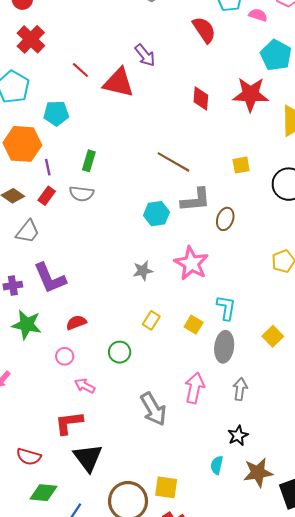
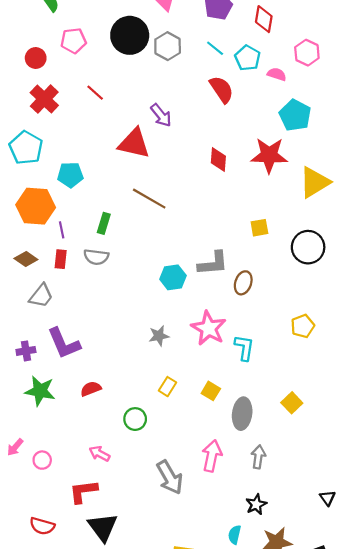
red line: (80, 70) -> (95, 93), moved
brown line: (173, 162) -> (149, 199), moved
red rectangle: (47, 196) -> (61, 259), turned -30
cyan L-shape: (226, 308) -> (244, 348), moved
pink circle: (65, 356) -> (42, 460), moved

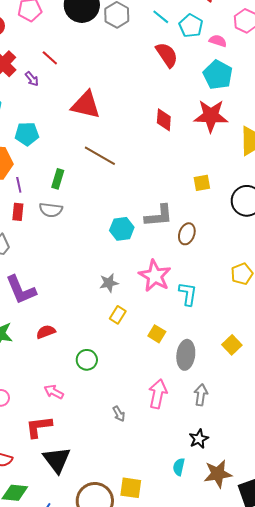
purple arrow: (161, 115) -> (32, 79), moved, size x0.7
cyan pentagon: (295, 115) -> (218, 75), moved
yellow rectangle: (168, 387) -> (118, 315), moved
gray arrow: (170, 477) -> (119, 414), size x0.5

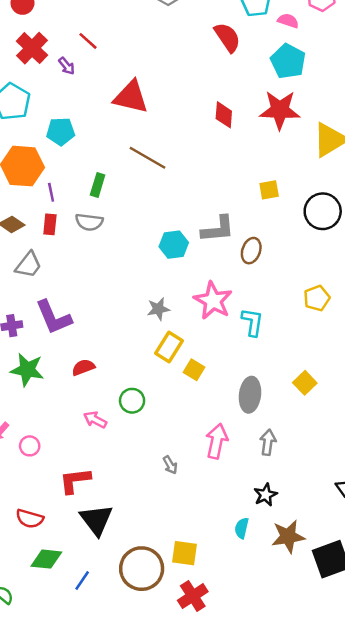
yellow rectangle: (118, 315) -> (169, 347), size x1.4
yellow square: (157, 334) -> (194, 370), moved
pink arrow: (54, 392) -> (95, 420), moved

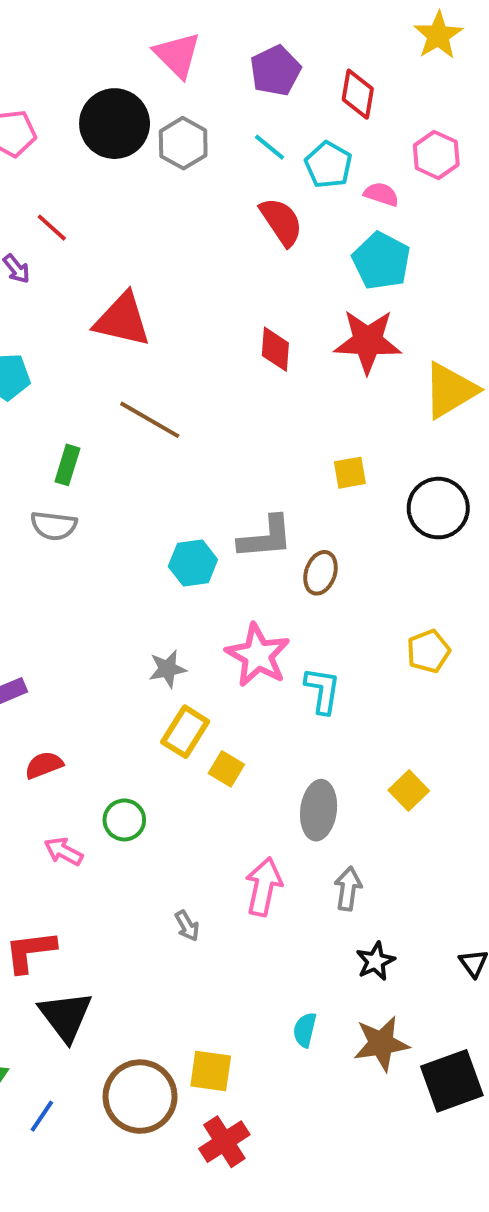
black star: (265, 495) -> (375, 961), moved

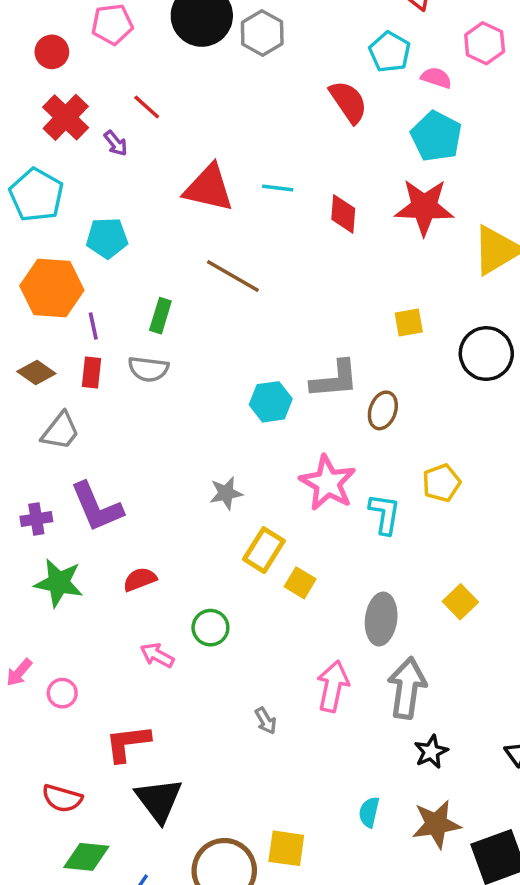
cyan line: (269, 147) -> (278, 188), moved, turned -32
yellow pentagon: (428, 651) -> (441, 483), moved
gray star: (167, 669) -> (226, 493), moved
gray arrow: (348, 889) -> (407, 688), size x1.6

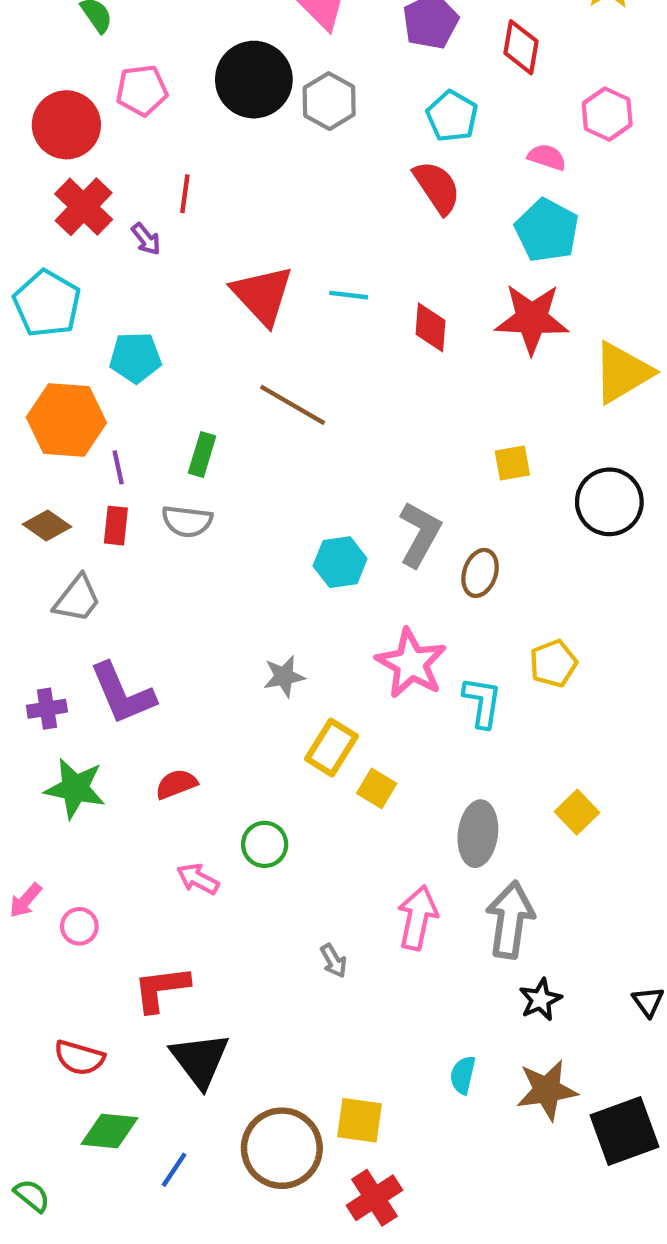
red circle: (52, 52) -> (66, 125), size x1.6
cyan pentagon: (390, 52) -> (452, 116), moved
red line: (147, 107) -> (185, 194), turned 56
red triangle: (209, 188) -> (262, 295), turned 34
gray L-shape: (335, 379) -> (420, 534), turned -56

